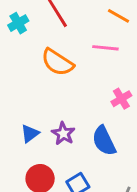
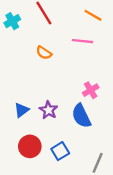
orange semicircle: (57, 62) -> (44, 53), size x0.6
pink cross: (121, 99) -> (91, 90), moved

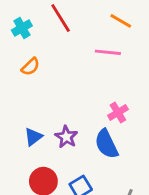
orange semicircle: (44, 53) -> (31, 67), moved, turned -77

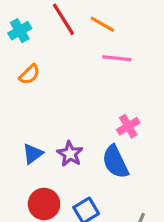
orange line: (121, 21) -> (102, 24), moved

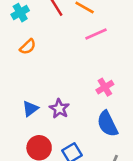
pink line: (117, 58) -> (96, 34), turned -30
blue semicircle: (115, 162) -> (107, 124), moved

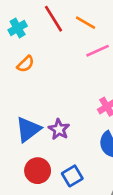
blue triangle: (30, 109) -> (28, 129), size x1.5

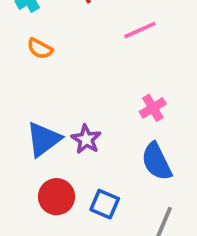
orange semicircle: (26, 64) -> (40, 49), turned 72
blue square: (72, 176) -> (105, 204), turned -36

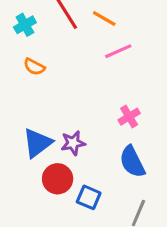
purple star: (86, 139) -> (73, 143), turned 30
red circle: (57, 197) -> (58, 179), moved

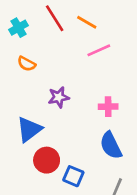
pink cross: (129, 117) -> (108, 107), turned 30
purple star: (73, 143) -> (59, 97), moved

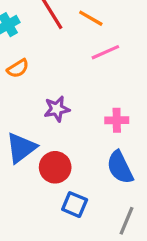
orange semicircle: (27, 64) -> (18, 68), turned -60
red circle: (47, 160) -> (55, 167), moved

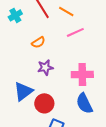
orange semicircle: (18, 68) -> (38, 42), moved
pink cross: (117, 120) -> (82, 74), size x1.5

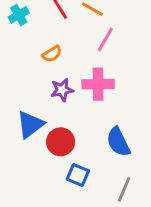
pink line: (75, 32) -> (105, 39), turned -36
pink cross: (82, 74) -> (98, 84), moved

